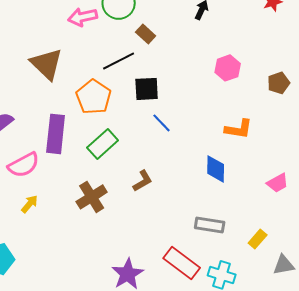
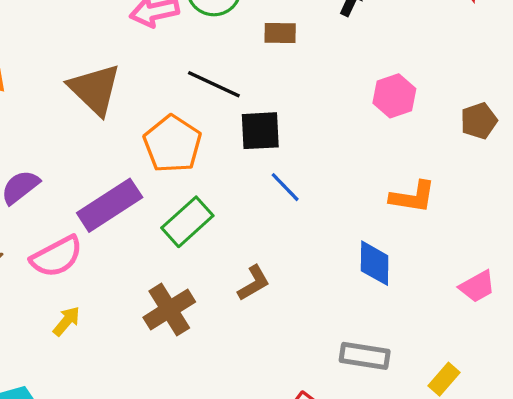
brown rectangle: (146, 34) -> (280, 33), moved, turned -42
black line: (119, 61) -> (214, 84), turned 52
purple rectangle: (56, 134) -> (110, 205), turned 51

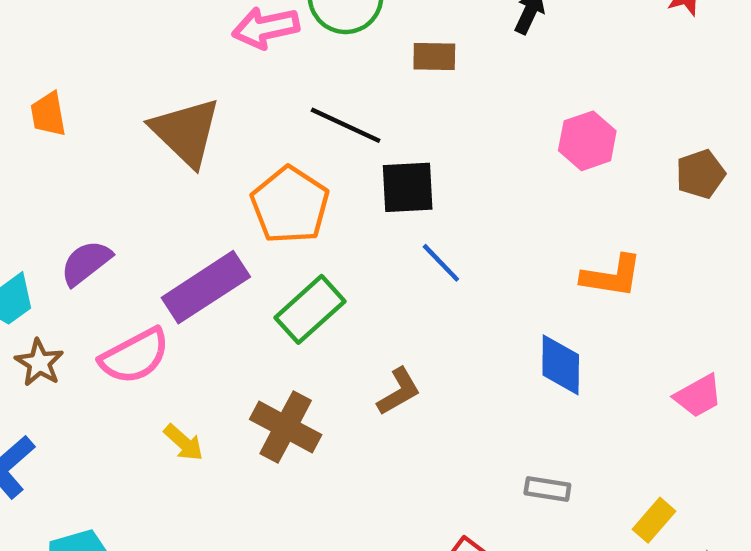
brown cross: (169, 310) -> (286, 427), turned -30
yellow arrow: (66, 321) -> (184, 443), moved, turned 92
gray rectangle: (365, 356) -> (547, 489), size x0.7

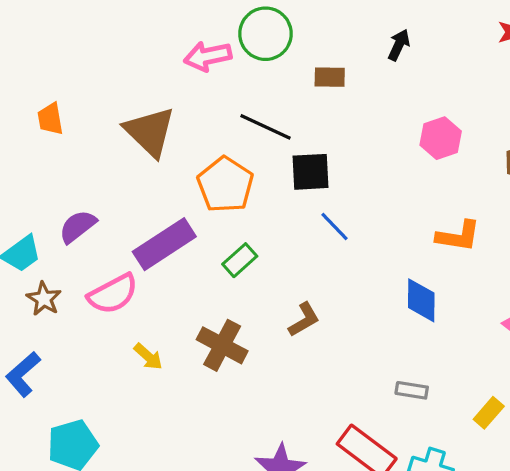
green rectangle: (310, 309) -> (240, 260), size x0.7

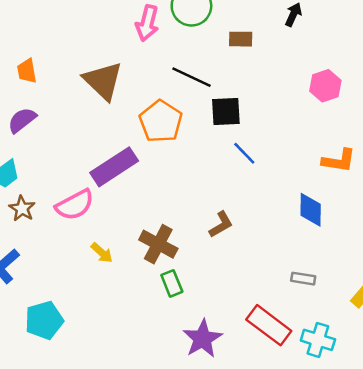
pink arrow: (208, 56) -> (147, 23), turned -64
purple semicircle: (78, 226) -> (22, 120), moved
green rectangle: (240, 260) -> (172, 283), moved, turned -70

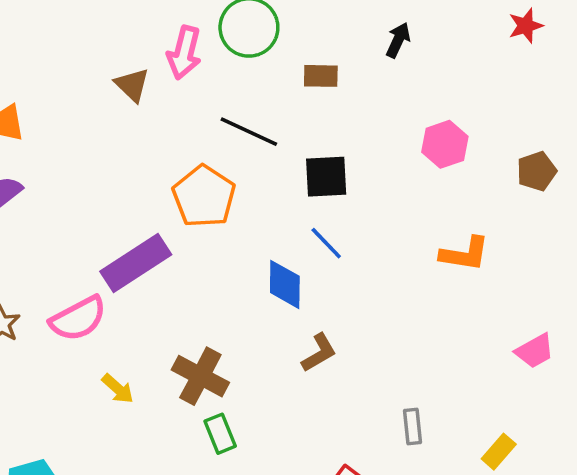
brown triangle: (103, 81) -> (132, 85), moved, size x0.6
black square: (226, 112) -> (326, 177), moved
blue diamond: (311, 210) -> (285, 284), moved
brown L-shape: (221, 224) -> (319, 353), moved
gray rectangle: (303, 279) -> (412, 426), turned 75

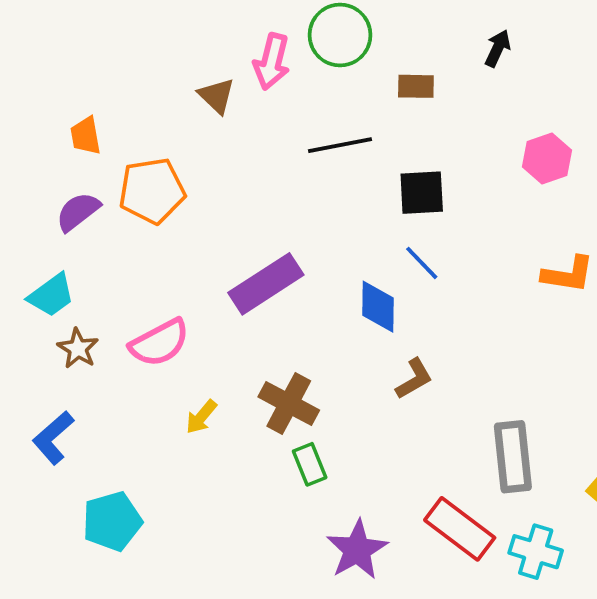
black line: (249, 132) -> (340, 145), turned -36
orange pentagon: (204, 196) -> (152, 191), moved, turned 30
purple rectangle: (136, 263) -> (266, 284), moved
yellow arrow: (118, 389) -> (201, 417), turned 88
gray rectangle: (412, 426) -> (513, 457), size x1.8

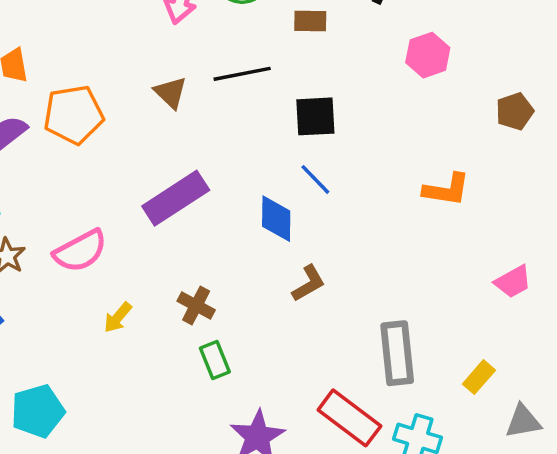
brown triangle: (217, 96) -> (171, 93), moved
pink hexagon: (547, 158) -> (428, 55), moved
brown cross: (289, 404) -> (196, 305), size x0.7

